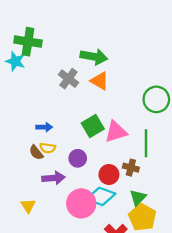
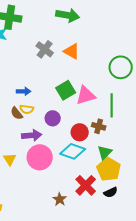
green arrow: (94, 57) -> (68, 15), moved
pink circle: (81, 203) -> (40, 157), moved

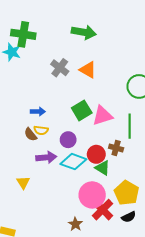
cyan diamond: (73, 151) -> (73, 162), moved
green triangle: (105, 152) -> (103, 168), moved, turned -42
pink circle: (40, 157) -> (92, 195), moved

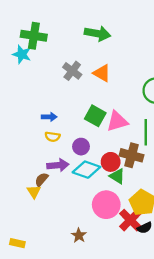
green square: (82, 110) -> (95, 116), turned -30
brown semicircle: (31, 134) -> (42, 179), moved, turned 80
brown cross: (116, 148) -> (131, 155), size x1.5
red cross: (103, 210) -> (130, 220), moved
brown star: (75, 224) -> (79, 235), moved

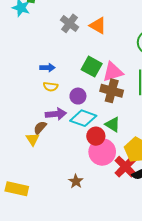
brown cross: (131, 155) -> (112, 91), moved
red circle: (111, 162) -> (96, 136), moved
yellow rectangle: (17, 243) -> (17, 189), size x1.5

